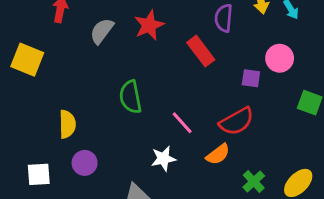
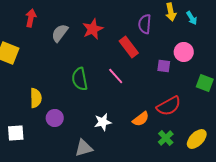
red semicircle: (237, 121) -> (169, 106), moved
pink line: (182, 123) -> (116, 76), moved
purple circle: (85, 163) -> (55, 118), moved

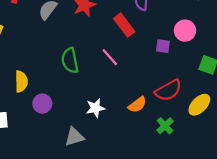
yellow ellipse: (197, 139) -> (199, 105), moved

